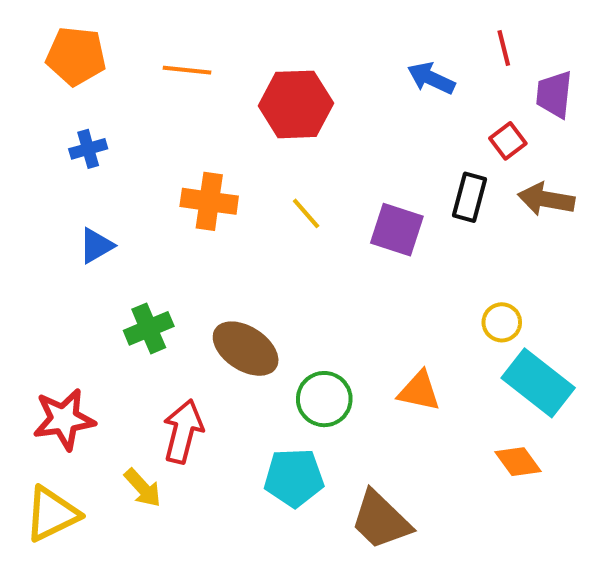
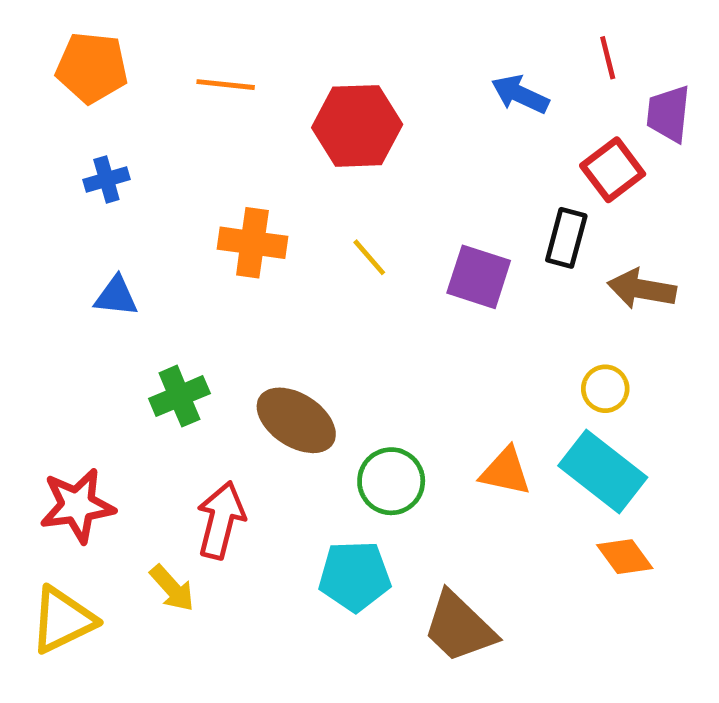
red square: (508, 141) -> (613, 170), size x1.4
brown arrow: (546, 199) -> (642, 289), moved
blue triangle: (96, 246) -> (116, 296), turned 36
cyan rectangle: (538, 383) -> (603, 471), moved

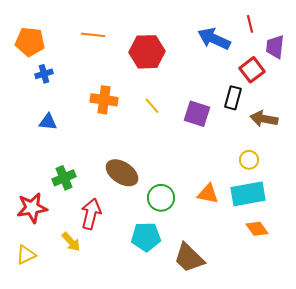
orange pentagon: (92, 68) -> (30, 42), moved
blue arrow: (520, 94) -> (214, 39), size x1.4
green cross: (179, 396) -> (64, 178), moved
cyan rectangle: (603, 471) -> (248, 194), turned -48
yellow triangle: (63, 620) -> (26, 255), size x0.7

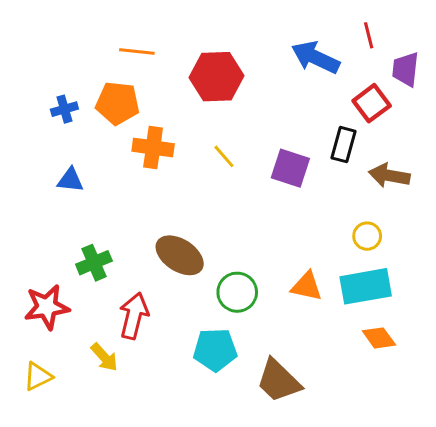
orange pentagon: (30, 42) -> (118, 103), moved

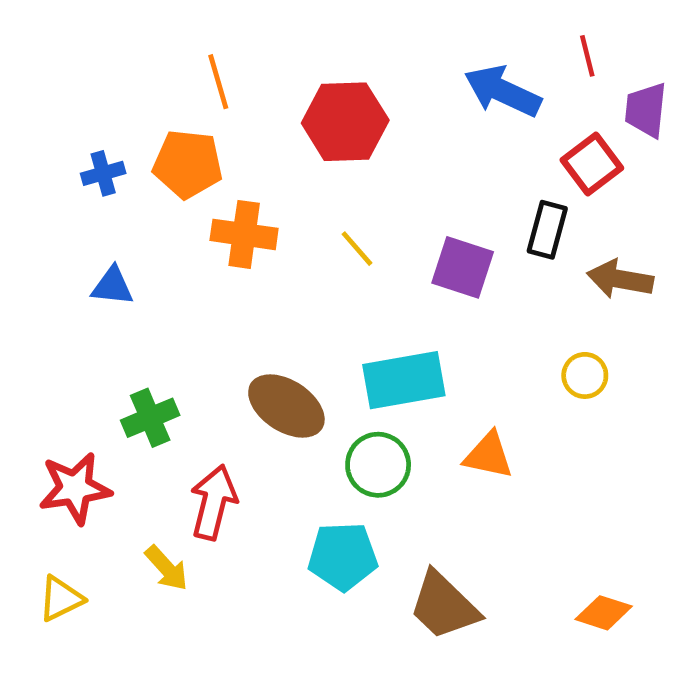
orange line: (137, 52) -> (218, 82), turned 68
cyan rectangle: (366, 286) -> (404, 380), moved
orange diamond: (379, 338) -> (604, 613), moved, turned -36

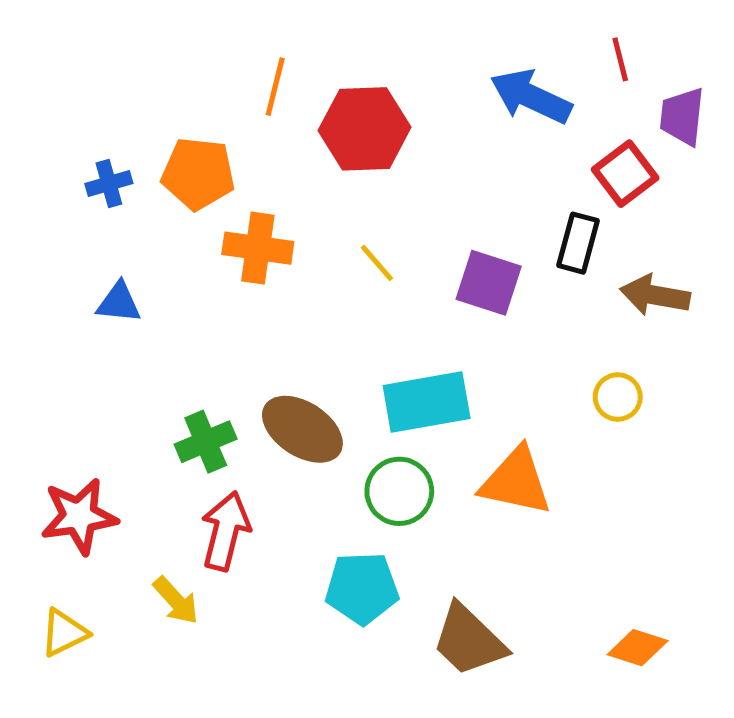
orange line: (218, 82) -> (275, 87), moved, turned 30
green cross: (150, 418) -> (206, 442), moved
orange triangle: (488, 455) -> (516, 481), size x1.4

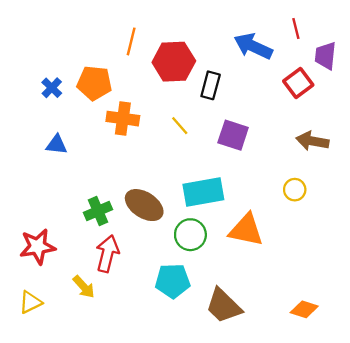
blue cross: (109, 184) -> (52, 88), turned -30
black rectangle: (578, 243) -> (211, 85), moved

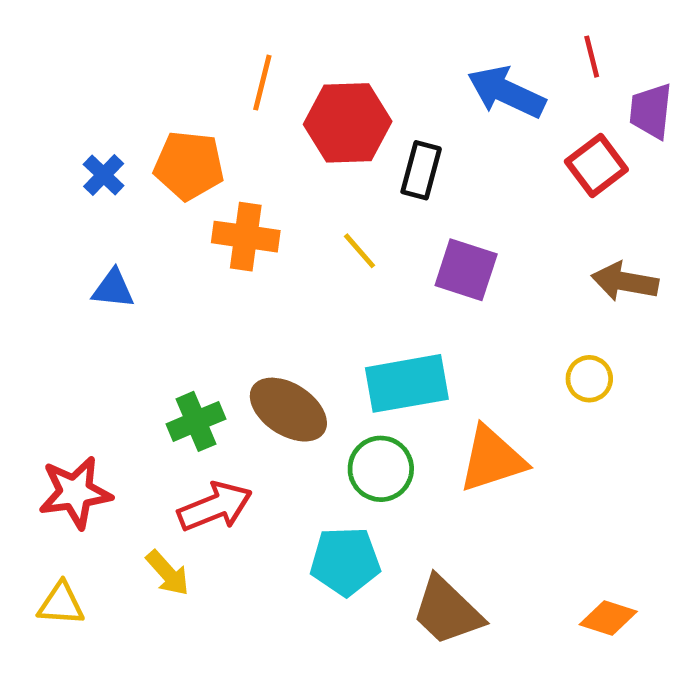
orange triangle: (246, 230) -> (492, 459), turned -30
red arrow: (107, 254) -> (215, 507), turned 54
yellow triangle: (30, 302) -> (61, 604), turned 30

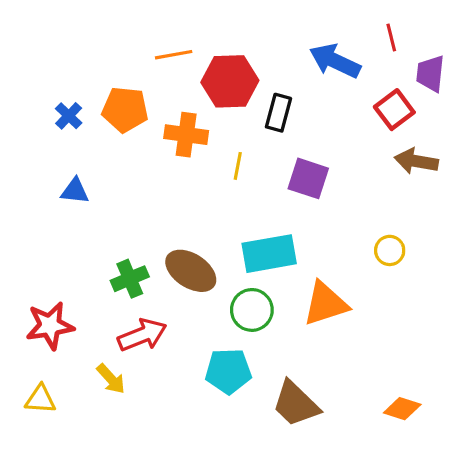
orange line: (262, 83) -> (174, 55), turned 66
orange cross: (246, 237) -> (186, 135), moved
yellow line: (359, 251) -> (238, 166), turned 52
brown arrow: (625, 282) -> (416, 161), moved

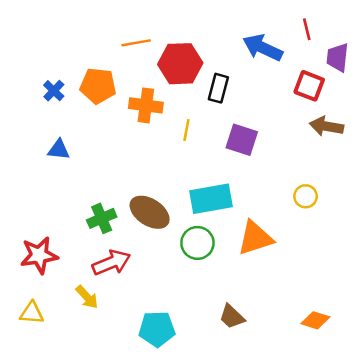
red square: (394, 110) -> (309, 86), turned -32
cyan pentagon: (228, 371) -> (157, 329), moved
brown trapezoid: (296, 404) -> (232, 317), size x0.7

